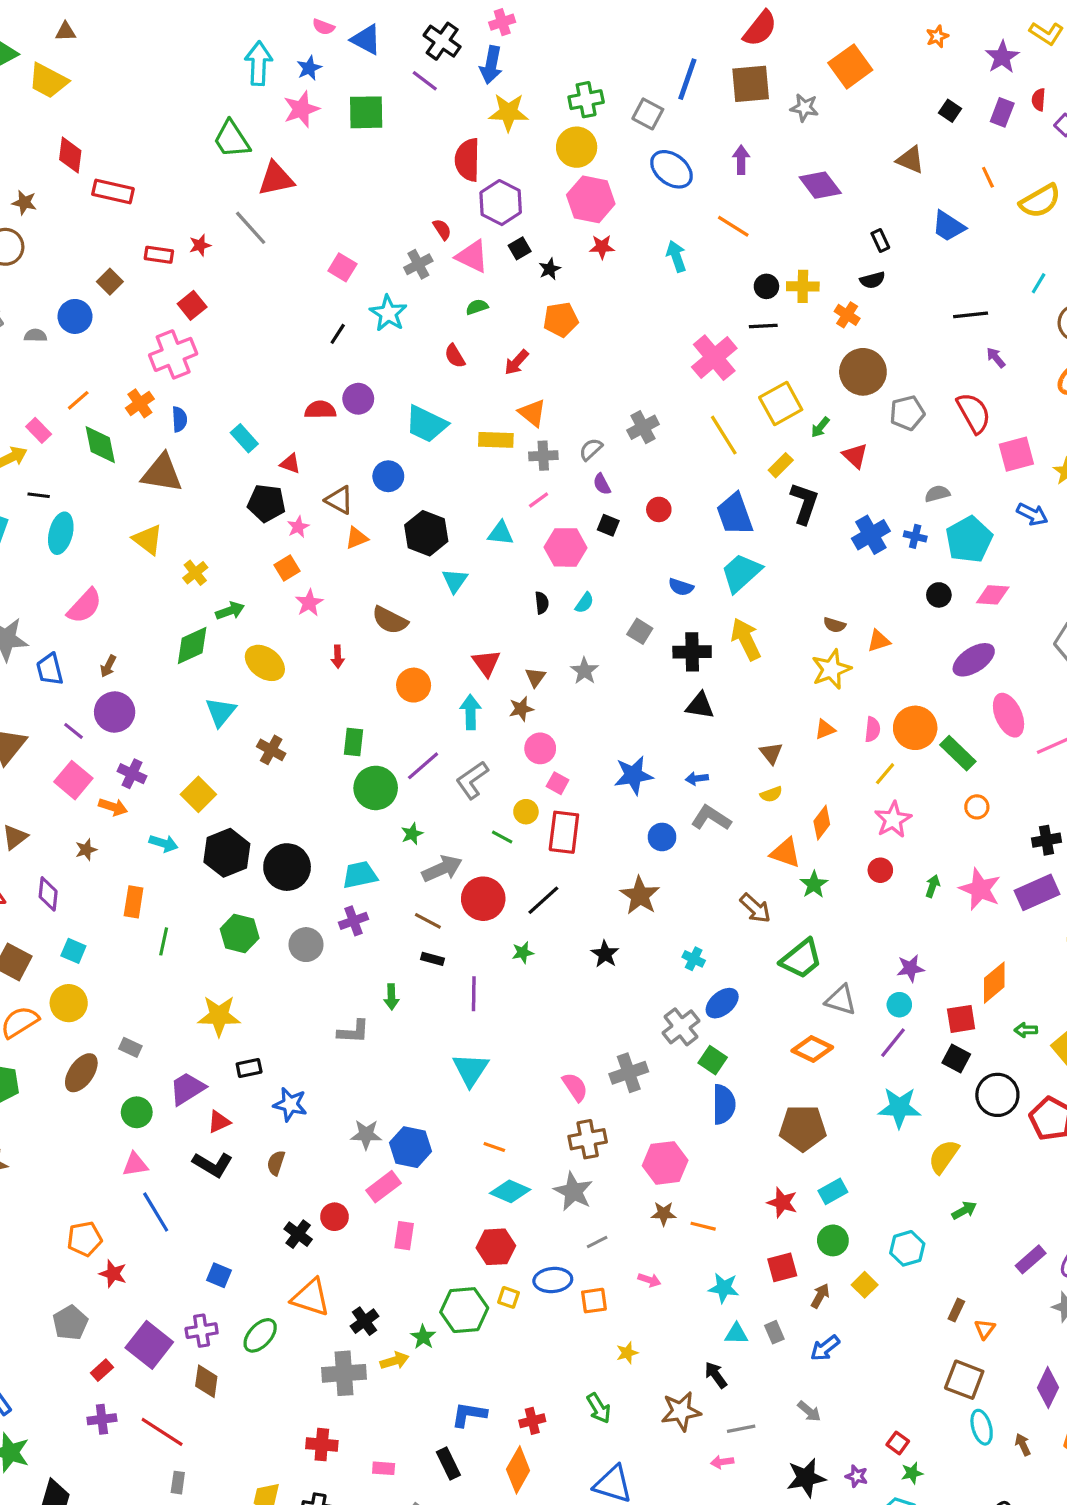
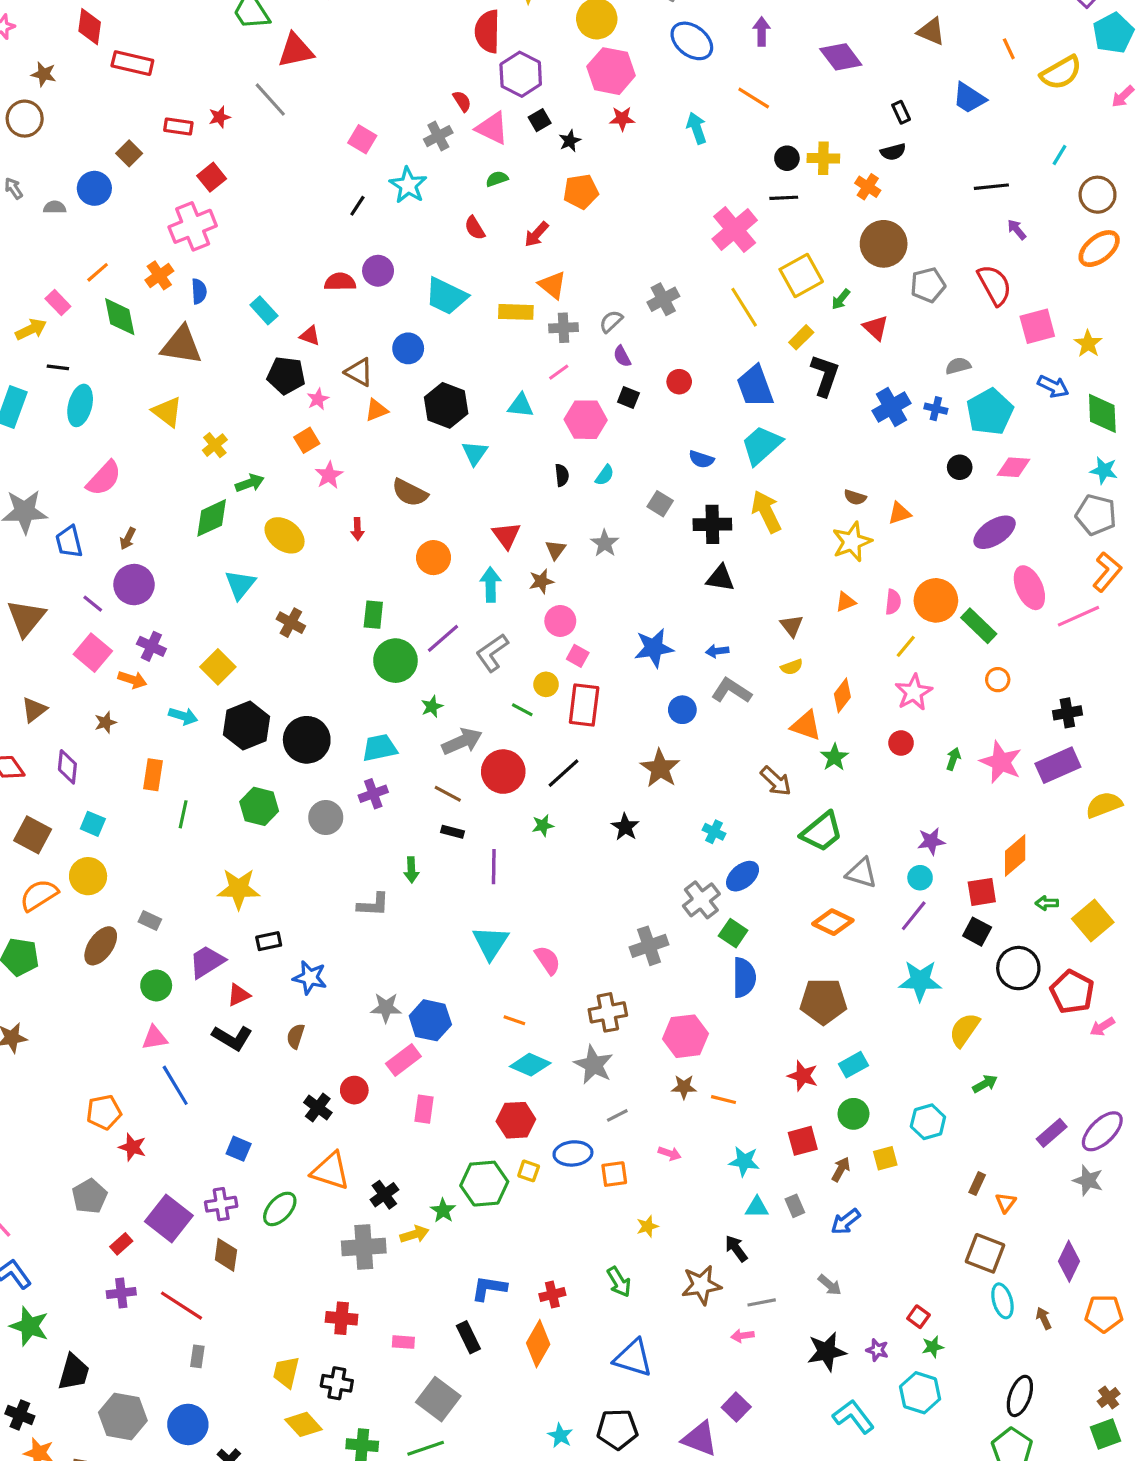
pink semicircle: (575, 1087) -> (548, 960), moved
yellow square: (865, 1285) -> (885, 1158), turned 30

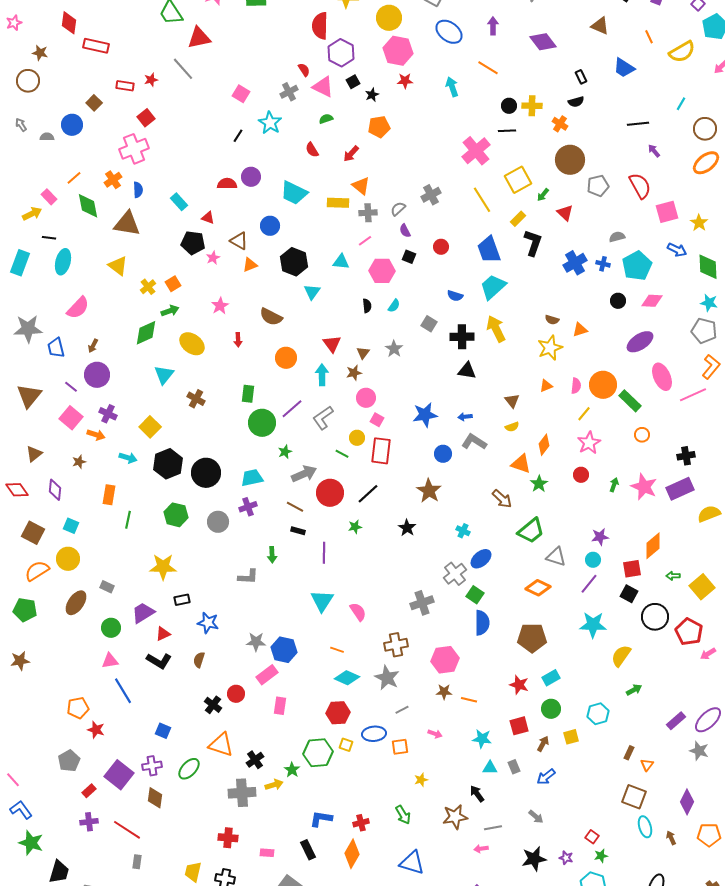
orange square: (307, 440) -> (173, 284), moved

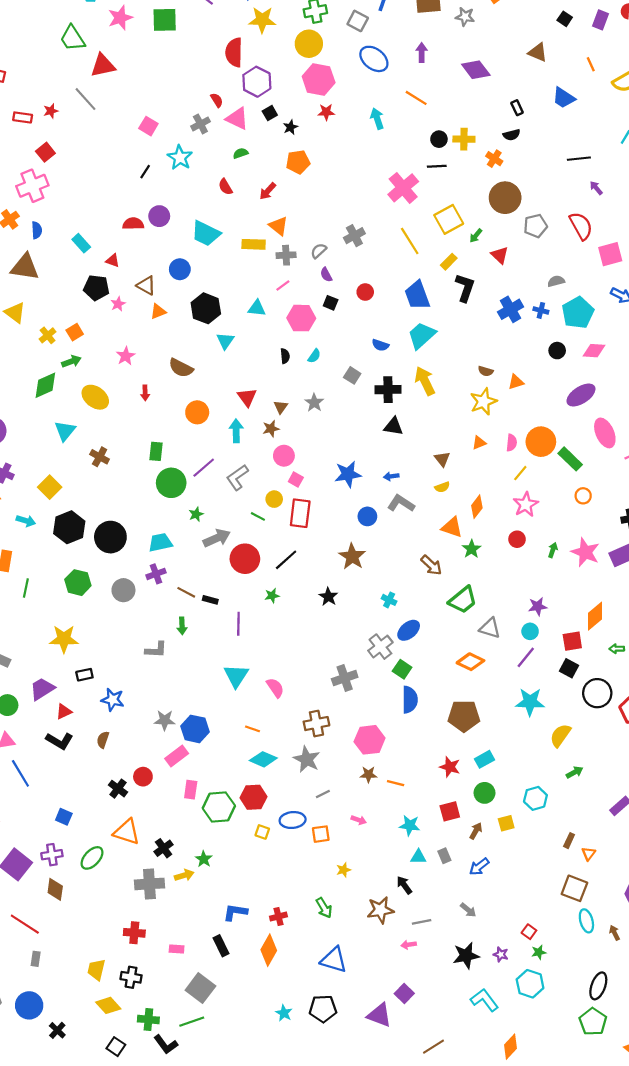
brown line: (295, 507) -> (186, 592), moved
green hexagon: (318, 753) -> (219, 807), moved

